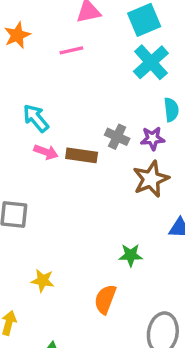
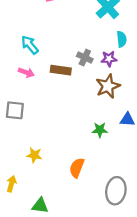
pink arrow: (46, 152) -> (26, 72), moved
green star: (131, 255) -> (100, 130), moved

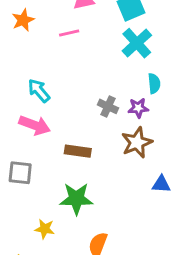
brown rectangle: (61, 70) -> (78, 151), moved
pink arrow: (26, 72) -> (35, 125), size x1.5
green star: (100, 130) -> (76, 199), moved, size x1.6

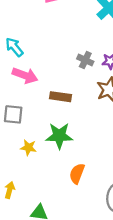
cyan arrow: (39, 91) -> (14, 47), moved
yellow star: (45, 229) -> (29, 148), moved

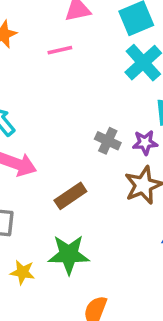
brown rectangle: (60, 97) -> (70, 196), turned -42

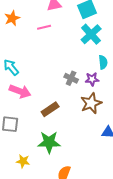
yellow star: (23, 272) -> (23, 161), moved

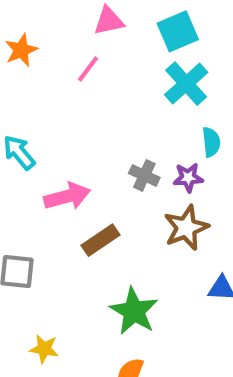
pink line: (44, 27) -> (88, 69), turned -40
pink arrow: (20, 91) -> (67, 196), moved, turned -35
green star: (49, 142) -> (134, 311), moved, turned 30

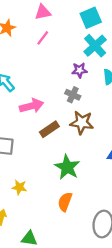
pink triangle: (109, 21) -> (43, 12), moved
purple star: (188, 178) -> (79, 70), moved
brown star: (186, 228) -> (82, 123), moved, turned 30

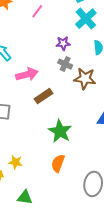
purple star: (79, 70) -> (63, 43), moved
brown star: (82, 123) -> (85, 78), moved
yellow star: (19, 187) -> (16, 162), moved

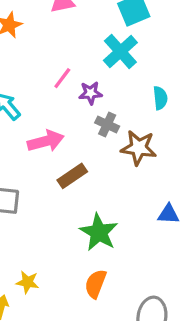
pink line: (37, 11) -> (62, 78), moved
cyan cross: (86, 19) -> (120, 52), moved
purple star: (63, 43) -> (91, 93), moved

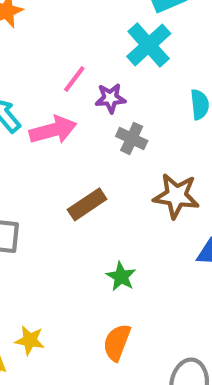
pink arrow: (46, 141) -> (53, 130), moved
brown star: (139, 148) -> (176, 196), moved
green star: (99, 232) -> (121, 277), size x0.6

